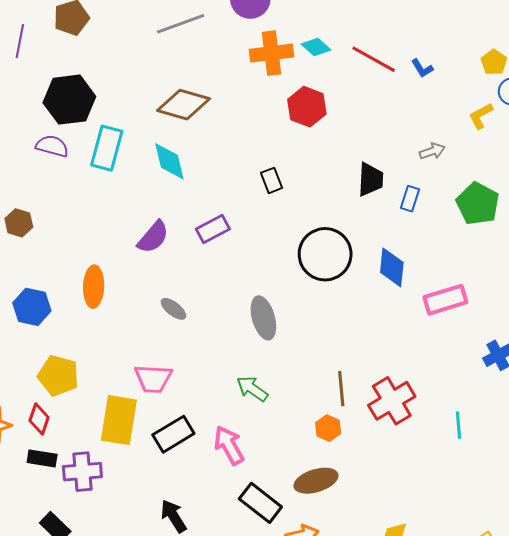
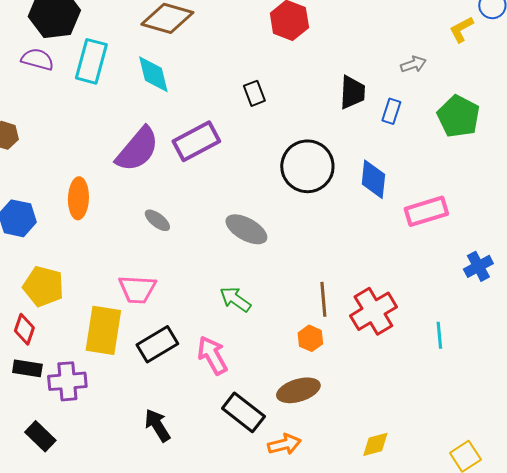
purple rectangle: (213, 229) -> (196, 141), size x1.4
purple semicircle: (153, 237) -> (137, 149), size x1.4
gray ellipse: (263, 318) -> (246, 229), turned -45

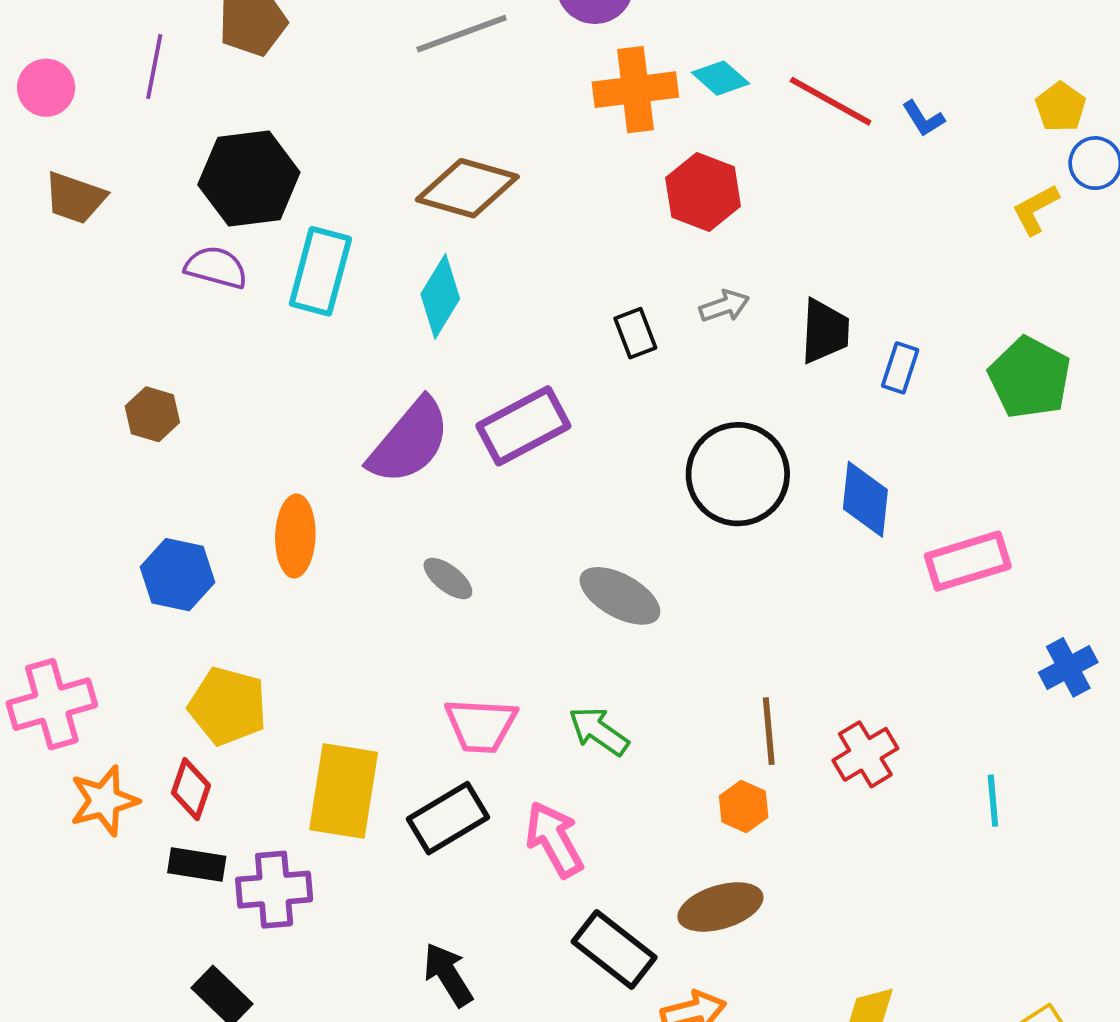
gray arrow: (413, 64) -> (724, 306), moved
cyan diamond: (153, 74) -> (440, 296), turned 45
pink trapezoid: (137, 289) -> (481, 725), moved
red cross: (373, 311) -> (865, 754), size x0.7

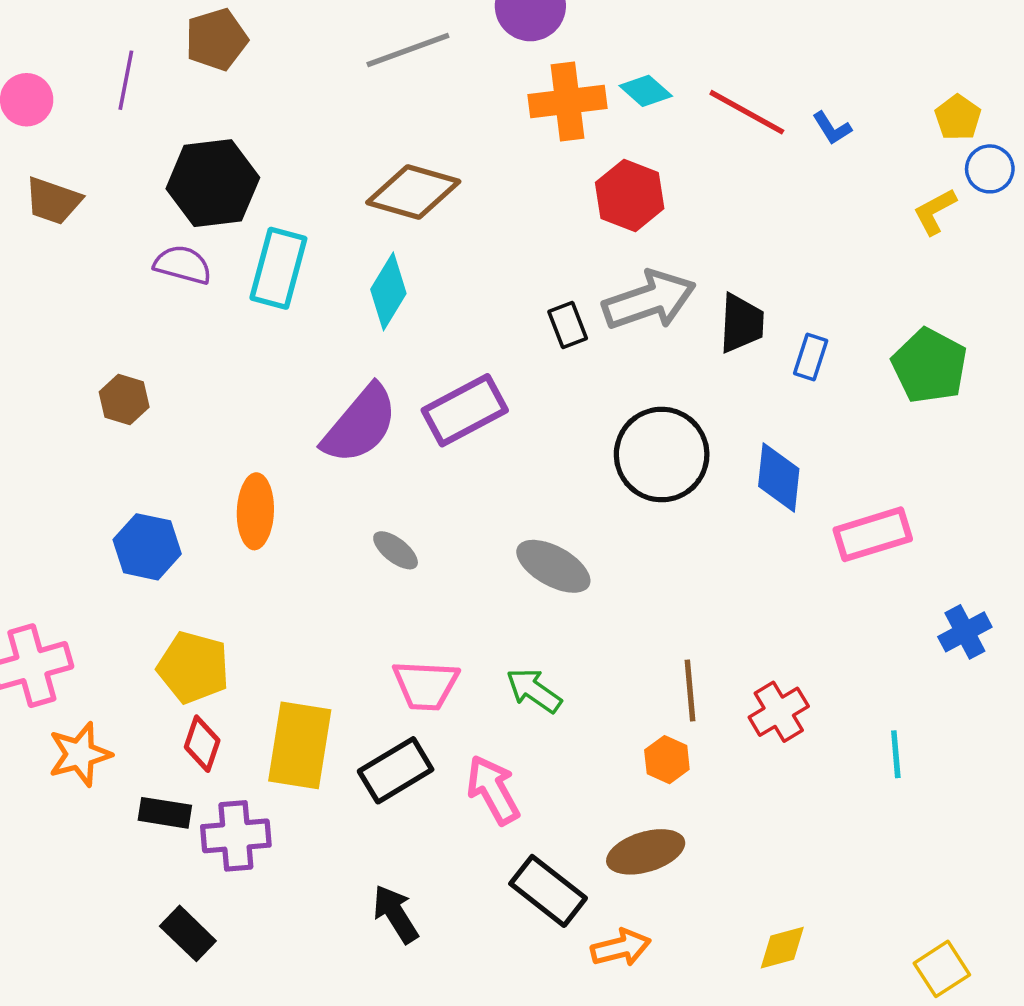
gray arrow: (724, 306) -> (649, 300), size x2.0
red diamond: (191, 789) -> (202, 744), moved

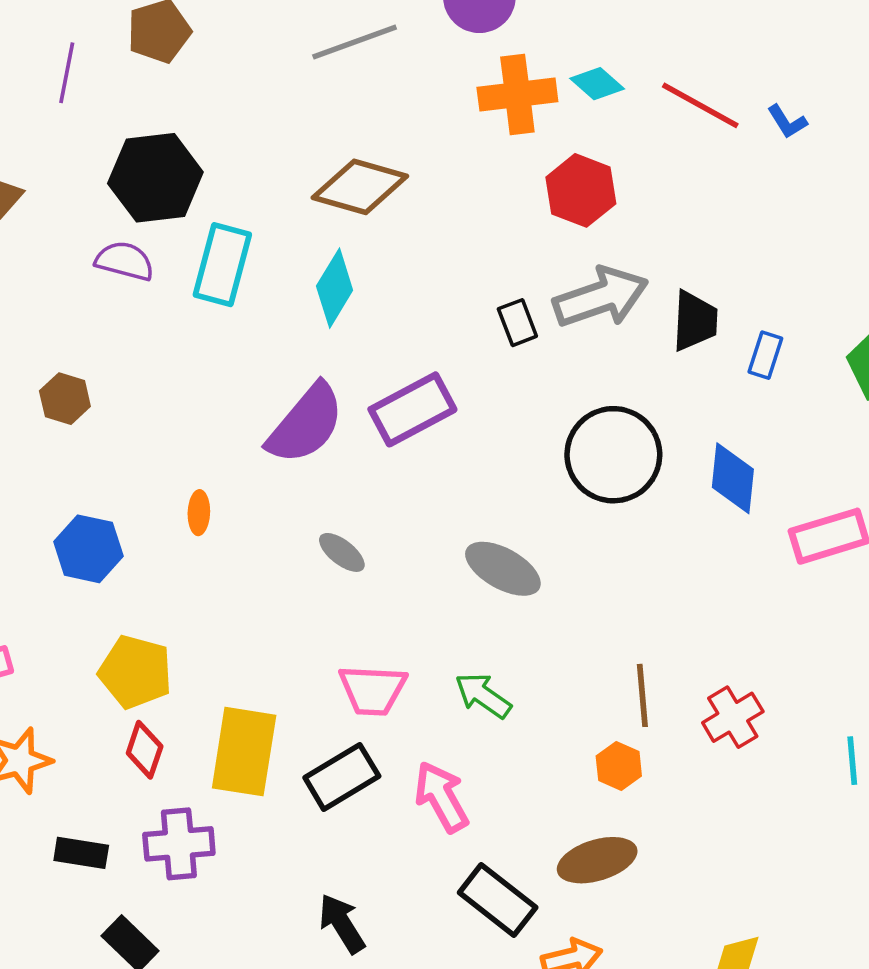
orange ellipse: (255, 511) -> (199, 513), size x0.6
black rectangle: (165, 813) -> (81, 853), moved

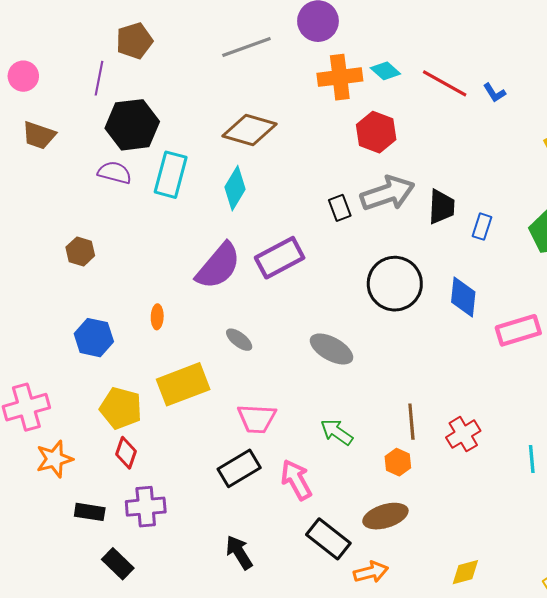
purple line: (67, 73) -> (99, 78), moved
green arrow: (483, 695) -> (337, 432), moved
yellow rectangle: (244, 752) -> (183, 384), moved, turned 60

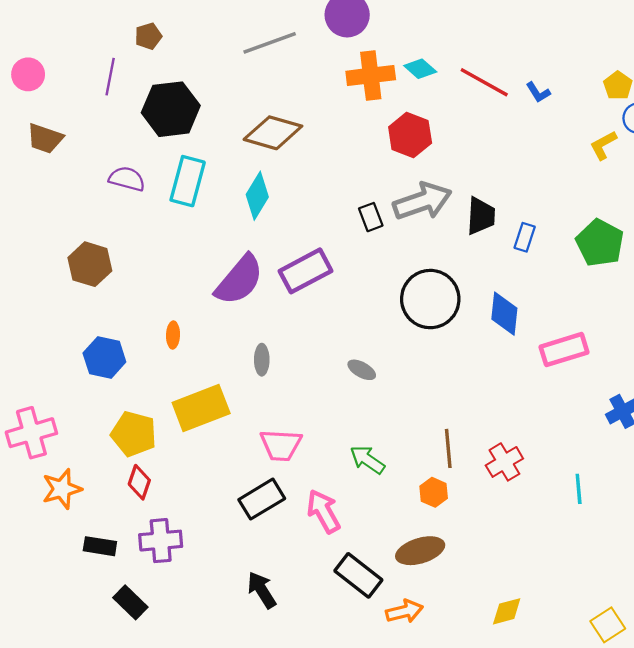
brown pentagon: (134, 41) -> (148, 36), size x0.7
black hexagon: (132, 125) -> (171, 109), moved
brown hexagon: (80, 251) -> (90, 264), size x1.4
gray ellipse: (239, 340) -> (262, 360), turned 52
gray ellipse: (331, 349) -> (362, 370), size x0.6

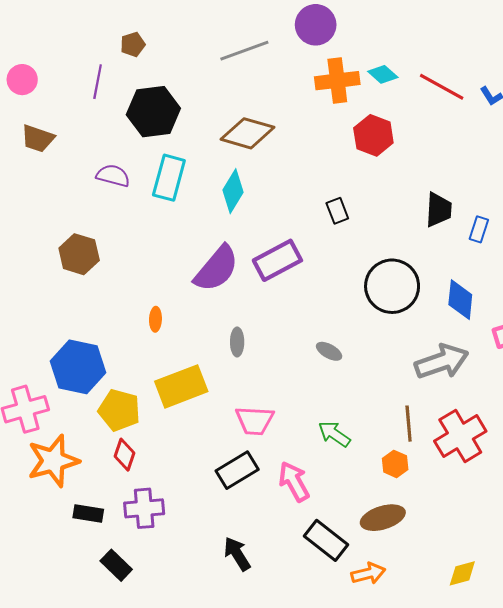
gray arrow: (422, 201) -> (442, 362), moved
blue hexagon: (104, 357) -> (78, 367), moved, size x1.4
red cross: (504, 462) -> (460, 436), size x1.5
orange star: (62, 489) -> (53, 461), size x1.4

